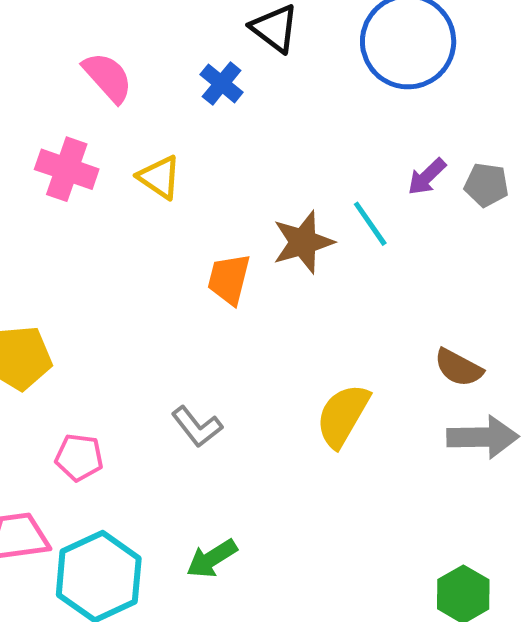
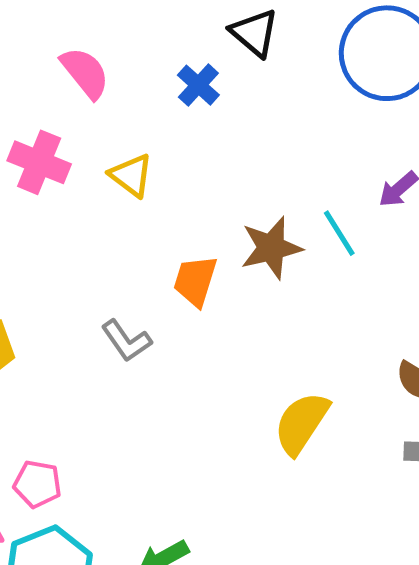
gray L-shape: (197, 427) -> (126, 341), moved
pink pentagon: (79, 457) -> (37, 484), moved

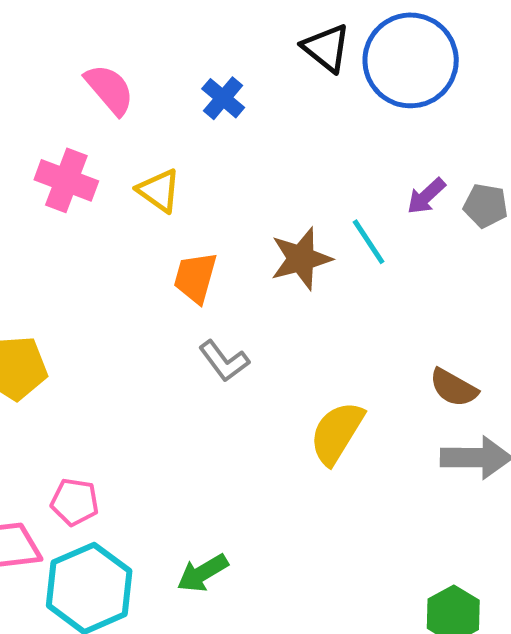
black triangle: (254, 33) -> (326, 48), moved
orange trapezoid: (195, 281) -> (195, 278), moved
gray L-shape: (126, 341) -> (224, 361), moved

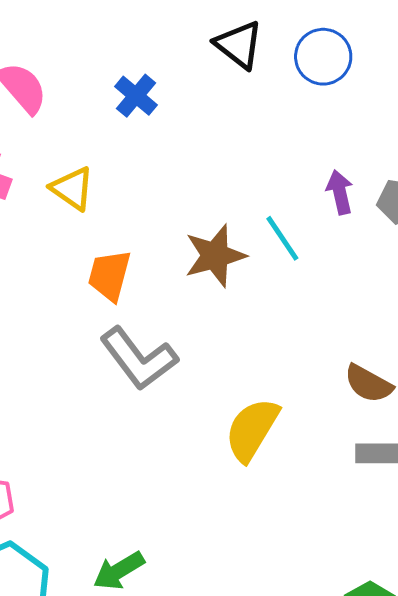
blue circle: (411, 60) -> (323, 57), size x0.6
purple arrow: (426, 196) -> (340, 192), turned 120
gray L-shape: (224, 361) -> (139, 359), size x1.5

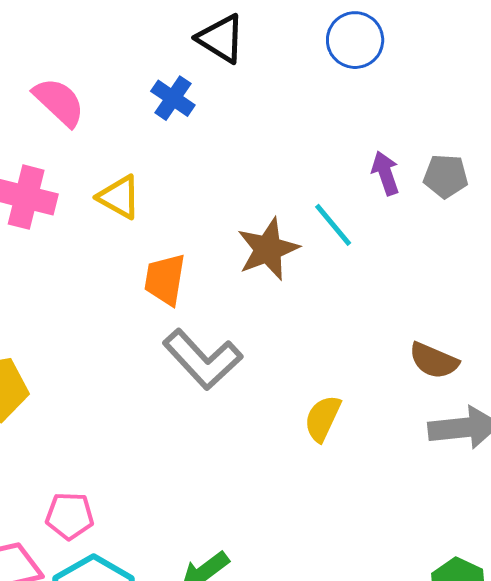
black triangle: (239, 45) -> (221, 39), moved
yellow semicircle: (252, 430) -> (323, 418), size x0.7

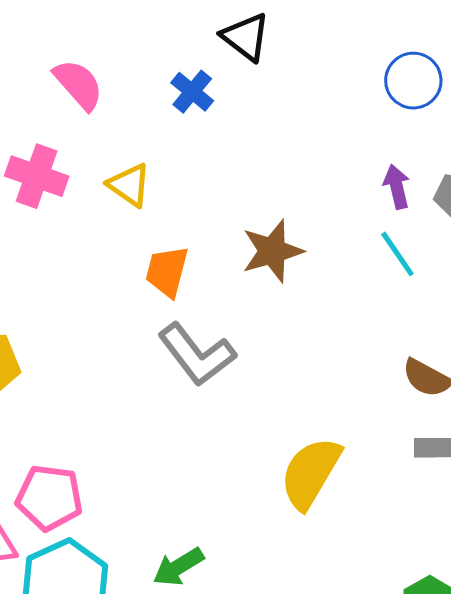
blue circle: (355, 40) -> (413, 81), moved
cyan line: (333, 225) -> (397, 254), moved
yellow semicircle: (323, 418) -> (311, 473), moved, size x1.6
pink pentagon: (70, 516) -> (49, 498), size x1.4

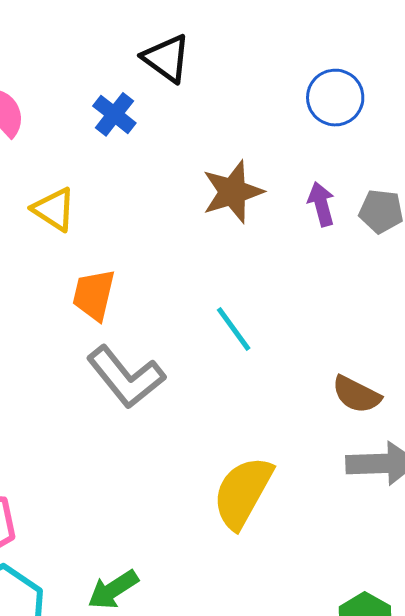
brown star: (272, 251) -> (233, 192), moved
cyan line: (397, 254) -> (234, 329), moved

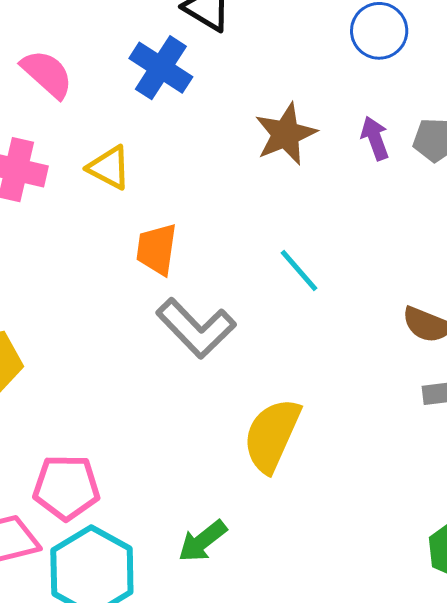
blue cross: (114, 114) -> (161, 68), size x1.4
yellow semicircle: (243, 492) -> (272, 435), moved

